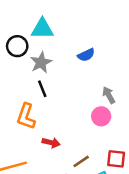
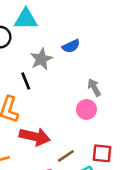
gray star: (41, 62) -> (41, 59), moved
red arrow: (51, 143) -> (35, 137), size x1.6

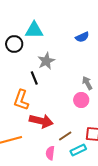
blue semicircle: (71, 46) -> (82, 37), moved

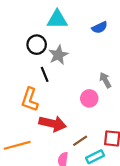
cyan triangle: (34, 30) -> (57, 19), moved
black circle: (14, 44) -> (37, 45), moved
pink circle: (81, 100) -> (89, 98), moved

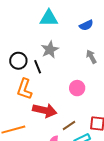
black circle: (37, 45) -> (18, 61), moved
gray arrow: (105, 80) -> (91, 57), moved

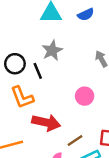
blue semicircle: (86, 25) -> (86, 14), moved
orange L-shape: (24, 89) -> (22, 97), turned -40

